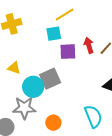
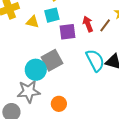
yellow triangle: (14, 68) -> (32, 22), moved
cyan semicircle: (93, 116) -> (95, 60), moved

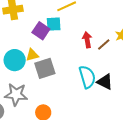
yellow triangle: (32, 22) -> (32, 55), moved, turned -40
purple square: (68, 32) -> (41, 31), moved, turned 30
cyan circle: (36, 70) -> (15, 60), moved

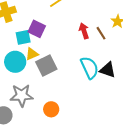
cyan square: (54, 24) -> (23, 37), moved
brown line: (104, 44) -> (101, 33), turned -72

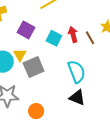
cyan square: (23, 37) -> (54, 38), moved, turned 35
yellow triangle: (32, 54) -> (20, 55), turned -40
black triangle: (108, 70) -> (77, 98), moved

